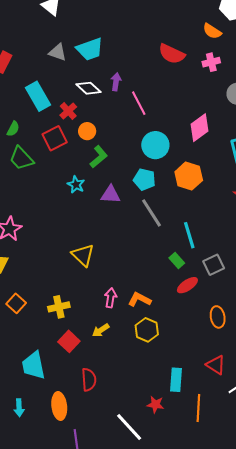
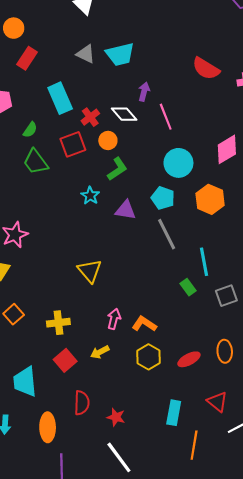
white diamond: (89, 88) -> (124, 114), moved
red ellipse: (187, 285) -> (189, 359), moved
red star: (155, 405) -> (116, 417), moved

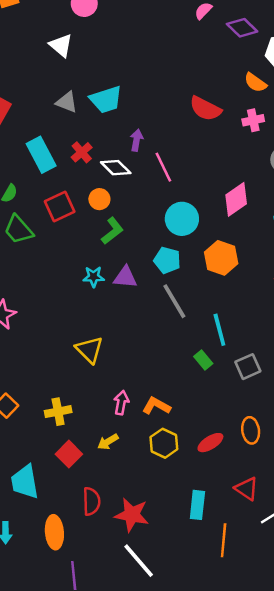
red cross: (90, 117) -> (82, 152), moved
cyan star: (90, 196) -> (94, 277), moved, turned -30
red star: (116, 417) -> (132, 515), size x1.6

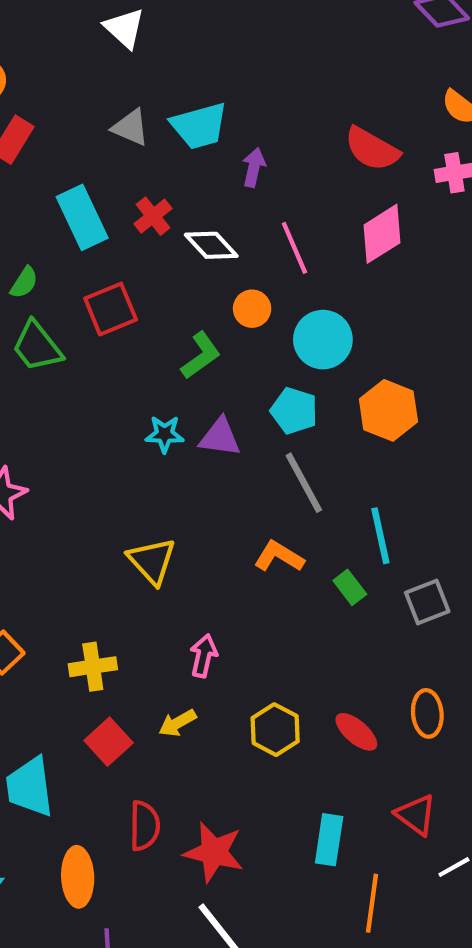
purple arrow: (137, 140) -> (254, 167), moved
orange circle: (99, 199) -> (252, 309), moved
pink diamond: (236, 199) -> (382, 234), moved
orange L-shape: (156, 406) -> (279, 557), moved
red ellipse: (210, 443) -> (356, 732), turned 70

